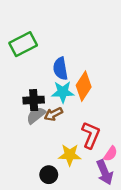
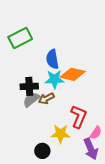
orange diamond: (84, 86) -> (73, 74), turned 70

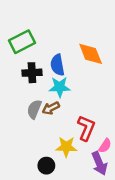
orange diamond: (73, 74) -> (91, 54), moved, turned 55
black cross: (29, 86) -> (32, 73), moved
gray semicircle: (31, 99) -> (34, 109), turned -30

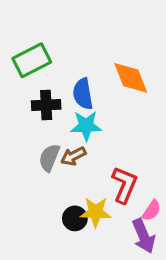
black circle: (46, 166) -> (75, 218), moved

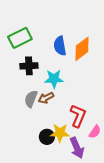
orange diamond: (131, 78) -> (82, 49), turned 75
blue semicircle: (83, 94) -> (60, 46), moved
purple arrow: (144, 236) -> (77, 148), moved

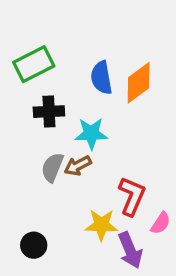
black circle: (47, 137) -> (34, 245), moved

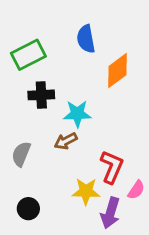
blue semicircle: (101, 78) -> (86, 39), moved
gray semicircle: (52, 167) -> (21, 154), moved
purple arrow: (130, 250) -> (110, 213), turned 40

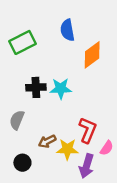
black cross: (41, 95) -> (36, 87), moved
brown arrow: (66, 141) -> (47, 141), moved

